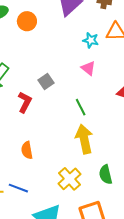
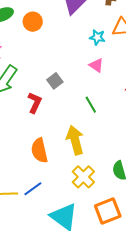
yellow arrow: (84, 139) -> (75, 140), moved
orange semicircle: (27, 150) -> (39, 150), size x1.4
blue line: (18, 188) -> (33, 189), turned -54

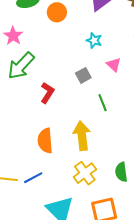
cyan star: (97, 37) -> (94, 40), moved
gray square: (55, 81) -> (83, 75), moved

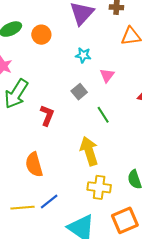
pink triangle: (114, 65) -> (107, 75), turned 35
orange semicircle: (45, 141) -> (34, 165), moved
yellow cross: (85, 173) -> (99, 187), turned -35

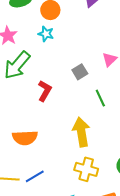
cyan star: (83, 55) -> (46, 34), moved
orange semicircle: (34, 165) -> (25, 138), turned -85

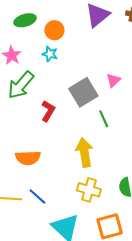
gray square: (80, 72) -> (83, 92), size x1.8
blue line: (35, 176) -> (37, 196), turned 72

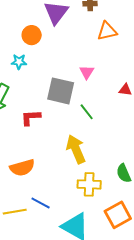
orange circle: (54, 30) -> (32, 35), moved
gray square: (83, 92) -> (61, 91), turned -32
red L-shape: (48, 111) -> (31, 117), turned -110

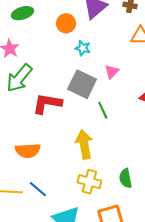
cyan star: (19, 62) -> (83, 48), moved
red L-shape: (31, 117) -> (47, 103), size x1.4

